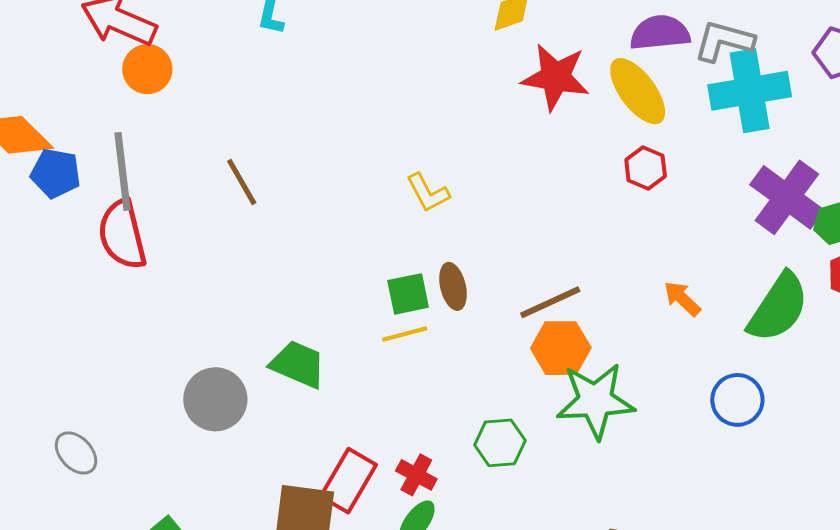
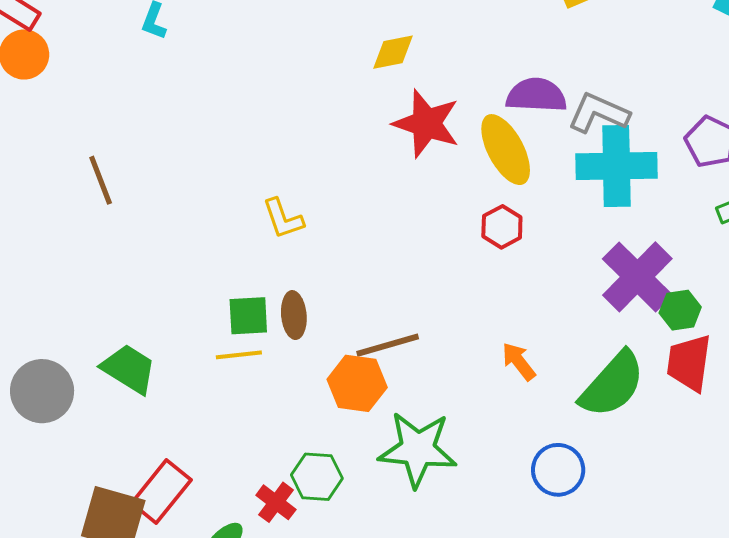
orange hexagon: (561, 348) -> (357, 383), moved
red cross: (416, 475) -> (276, 502), moved

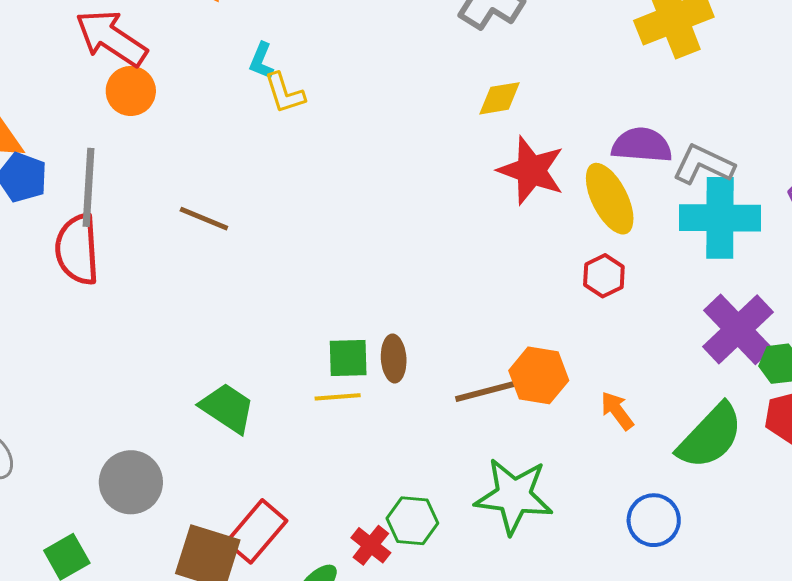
brown line: (101, 180) -> (204, 219), turned -48
yellow L-shape: (283, 219) -> (285, 93), moved
orange hexagon: (357, 383) -> (539, 375), moved
gray circle: (42, 391) -> (131, 482), moved

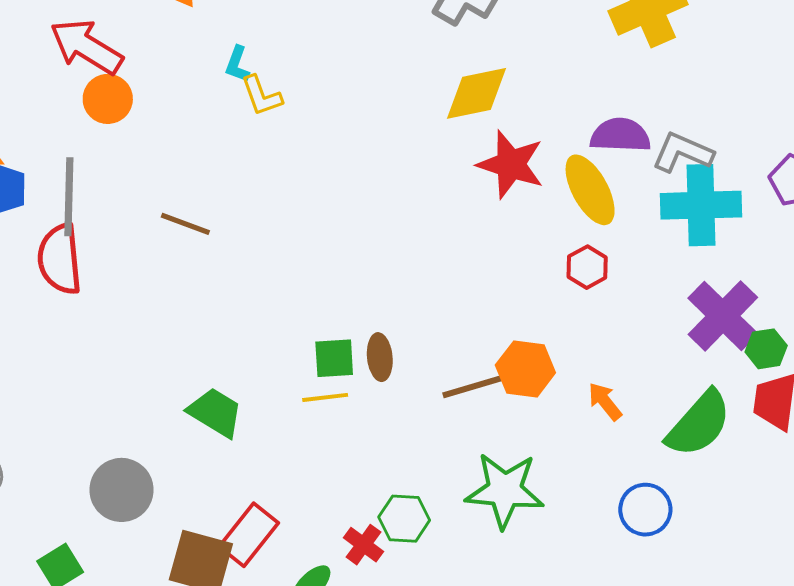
yellow diamond: (500, 98) -> (477, 93), size x1.5

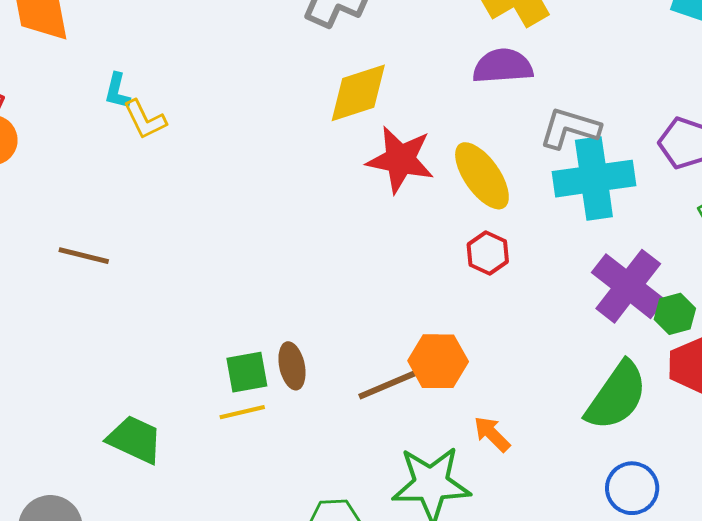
purple semicircle: (620, 135) -> (503, 66), moved
orange arrow: (605, 401) -> (492, 434), moved
blue circle: (645, 510) -> (632, 488), moved

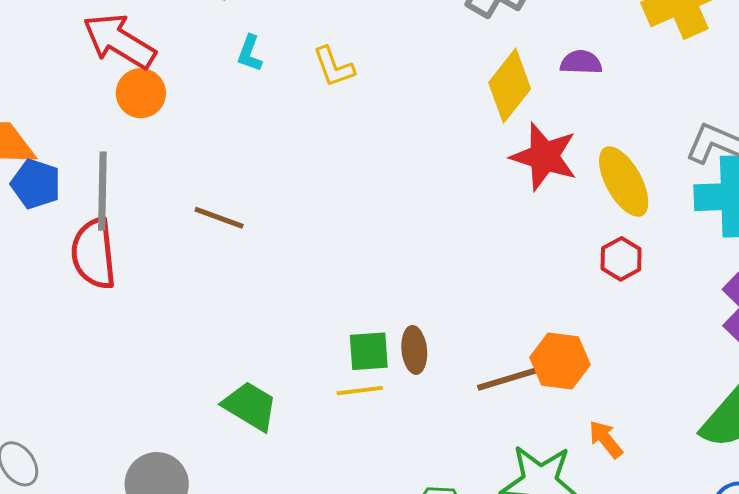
purple semicircle: (503, 66) -> (581, 62), moved, size x0.7
cyan L-shape: (117, 91) -> (250, 53), moved
yellow diamond: (358, 93) -> (510, 86), turned -40
yellow L-shape: (145, 120) -> (334, 67), moved

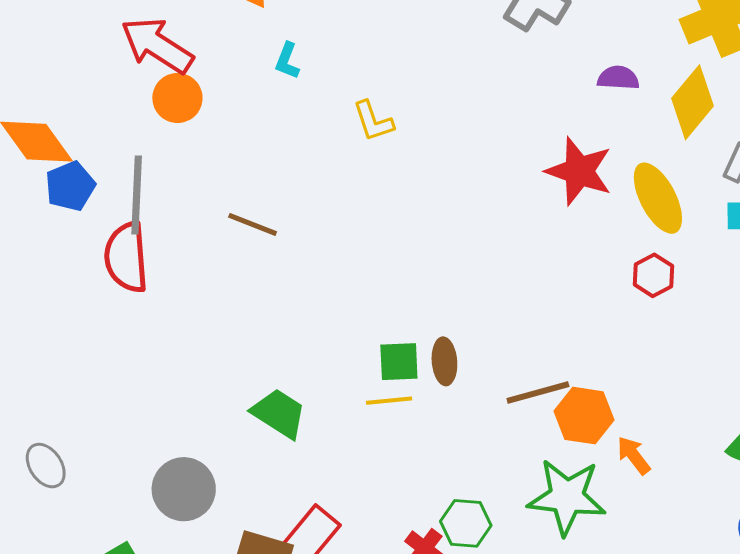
yellow L-shape: (334, 67) -> (373, 121), moved
yellow diamond: (510, 86) -> (693, 102), moved
blue pentagon: (36, 184) -> (70, 186), turned 30
orange hexagon: (560, 361) -> (584, 416), moved

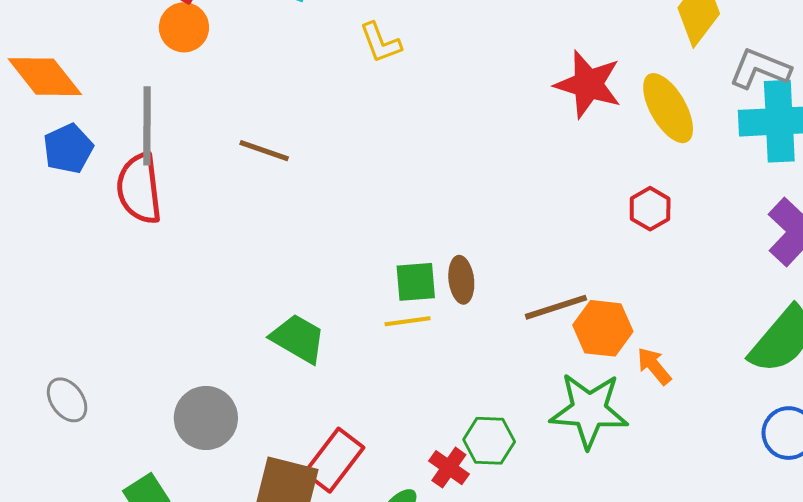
blue pentagon: (70, 186) -> (68, 149), moved
red hexagon: (653, 275) -> (650, 209), moved

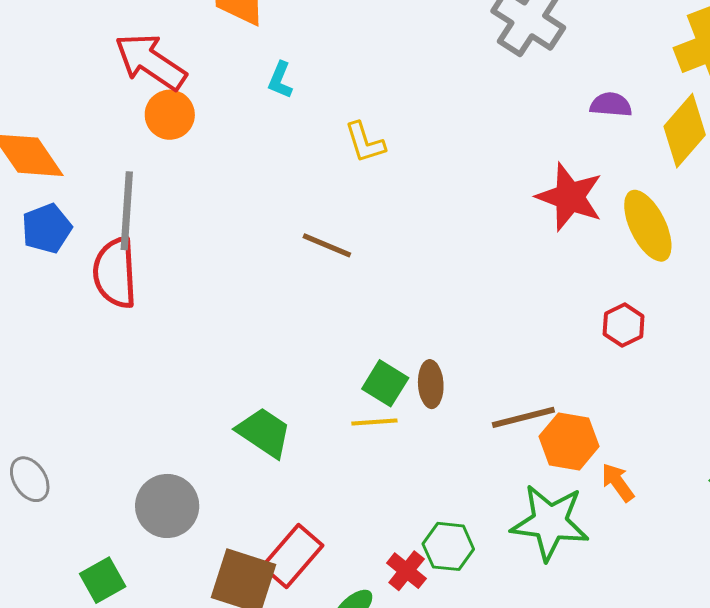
brown line: (264, 151) -> (327, 245), moved
green square: (416, 282) -> (385, 383), turned 33

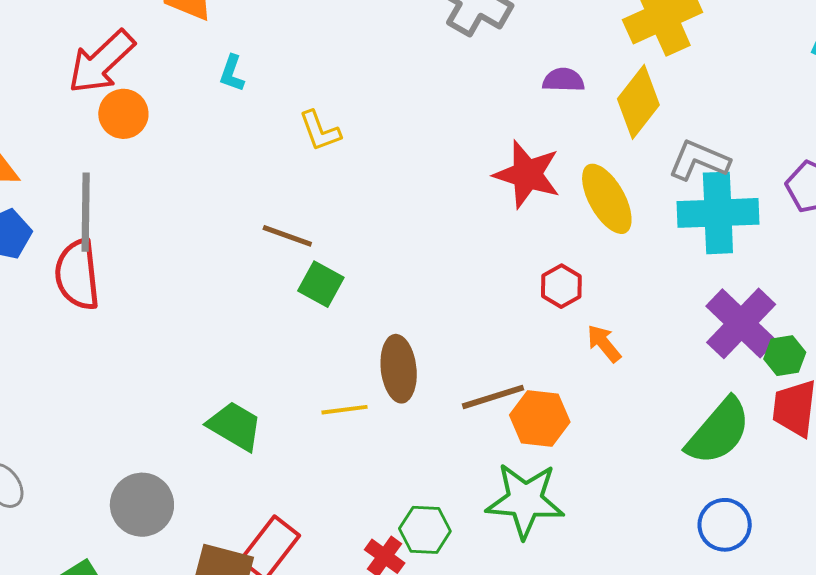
red arrow: (151, 62) -> (101, 62), turned -74
red hexagon: (624, 325) -> (561, 286), moved
green square: (385, 383) -> (321, 284), moved
brown ellipse: (431, 384) -> (399, 369), size x1.4
orange arrow: (618, 482) -> (604, 343), moved

